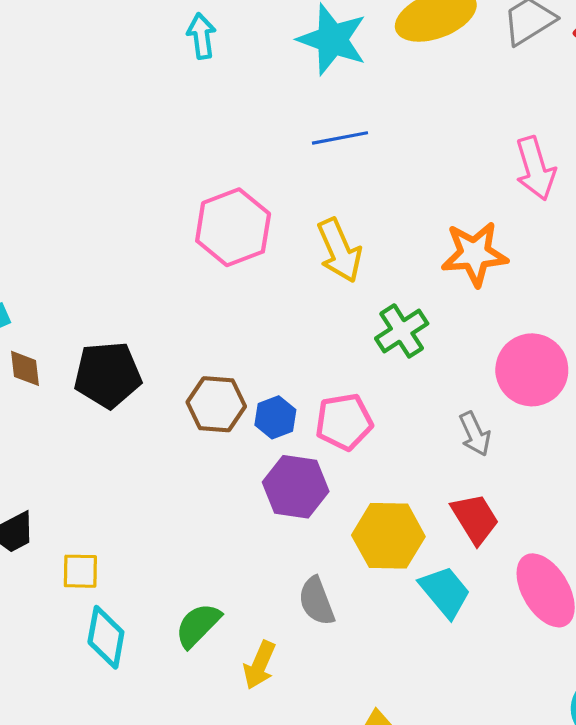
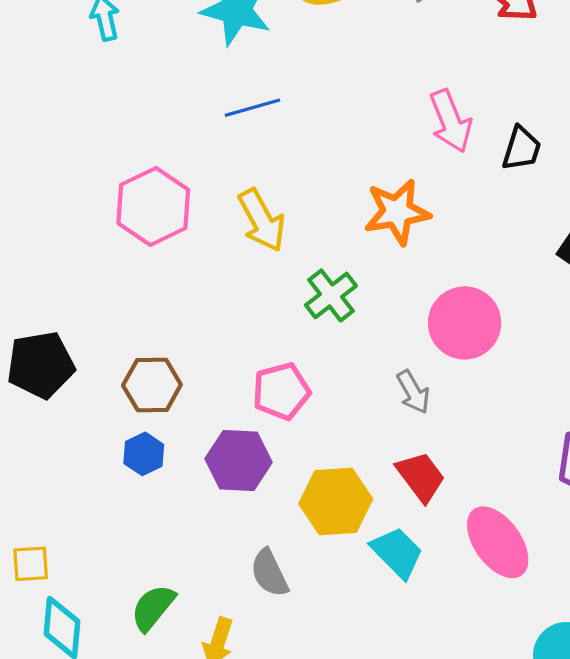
blue hexagon: (275, 417) -> (144, 454), moved

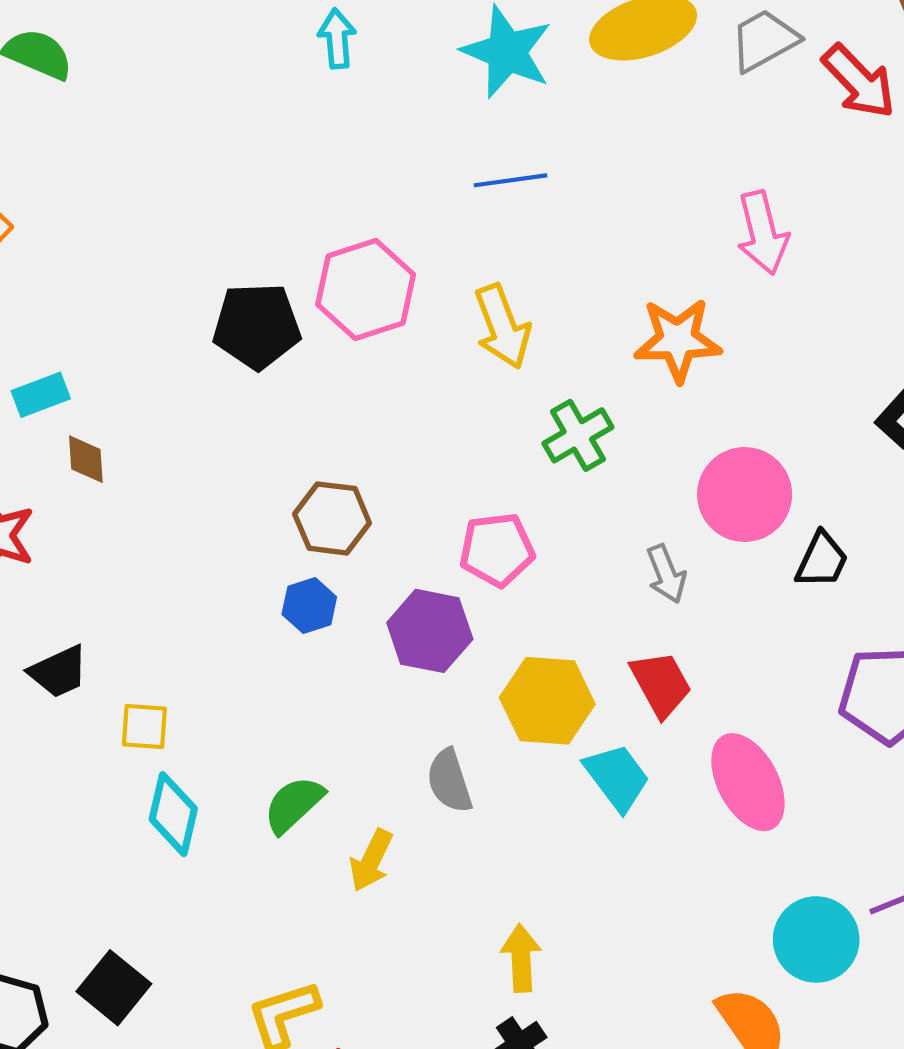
black trapezoid: (521, 148) -> (822, 560), moved
black pentagon: (41, 365) -> (257, 326), moved

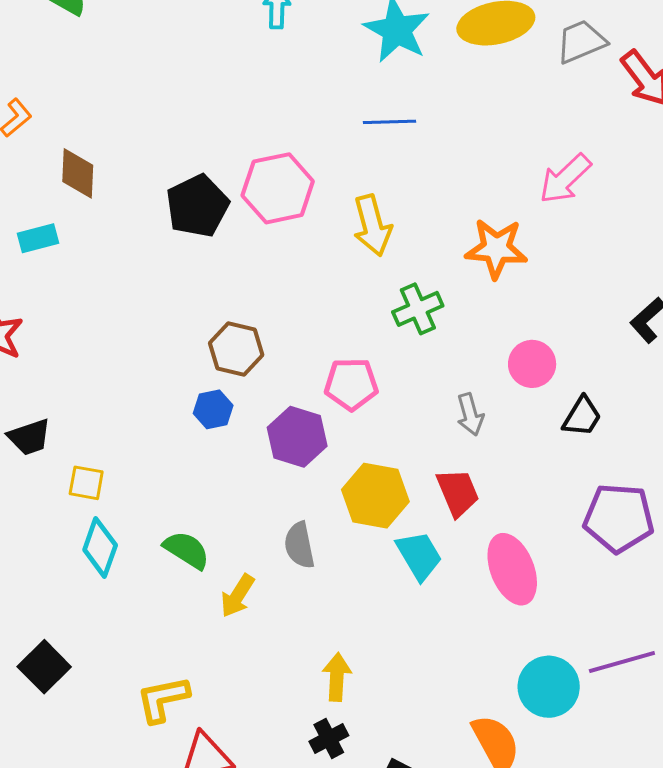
pink arrow: (763, 233) -> (565, 179), turned 54
black pentagon: (257, 326) -> (197, 206), turned -30
brown diamond: (86, 459) -> (78, 173), moved, size x1.4
pink circle: (745, 495) -> (532, 364), size x0.7
green semicircle: (294, 805) -> (187, 550), turned 69

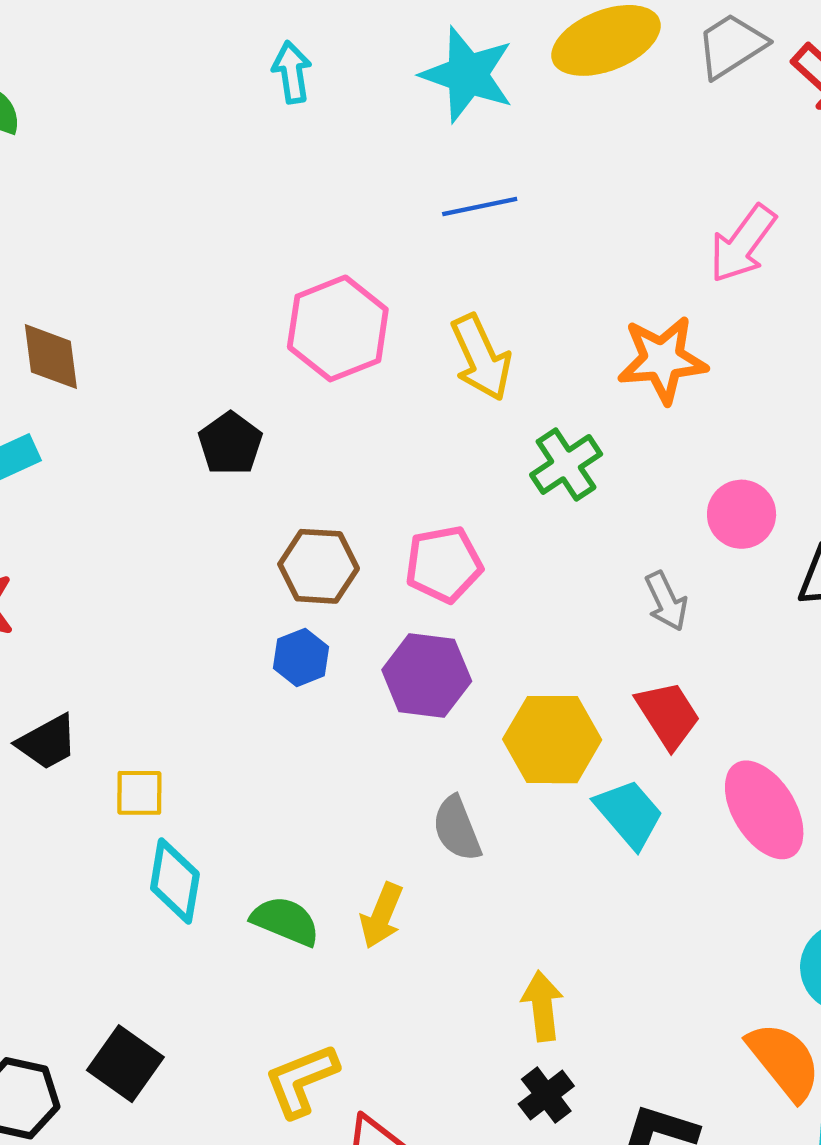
black pentagon: (197, 206) -> (230, 444), moved, size x0.7
pink pentagon: (351, 384) -> (444, 564), moved
green semicircle: (187, 550) -> (285, 921), moved

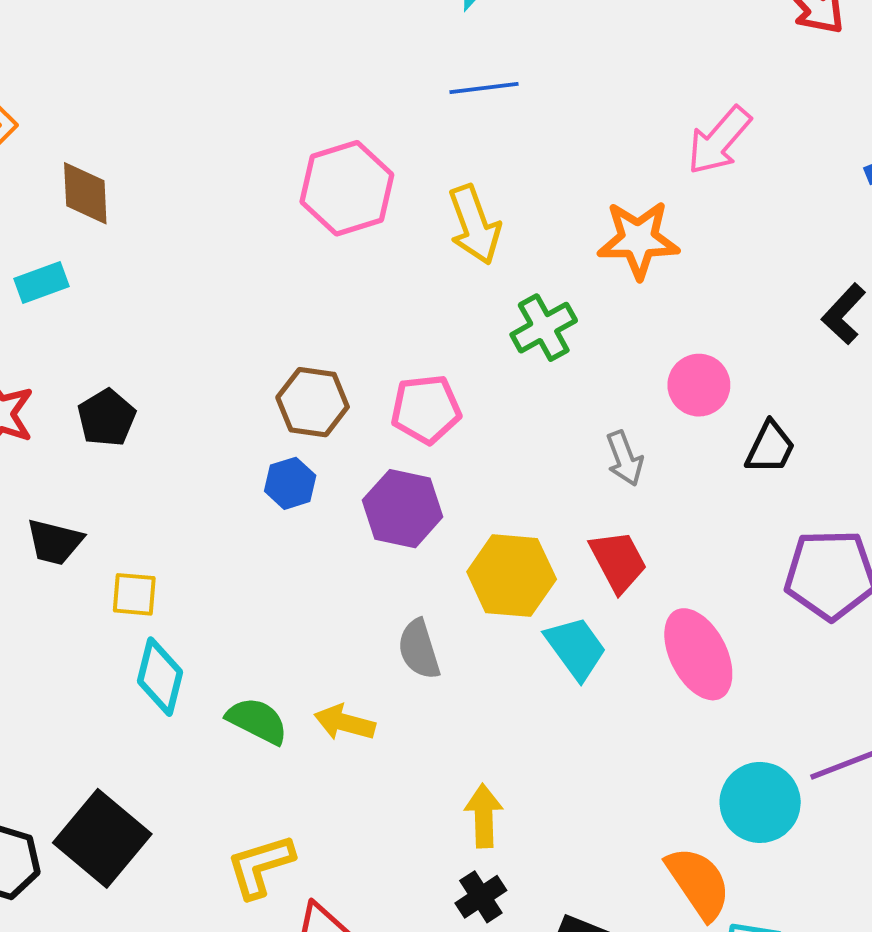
black pentagon: (230, 444) -> (107, 418), moved
black trapezoid: (47, 742) -> (55, 542), turned 38
yellow arrow: (382, 916) -> (345, 723), turned 78
black square: (125, 1064) -> (102, 838), size x1.4

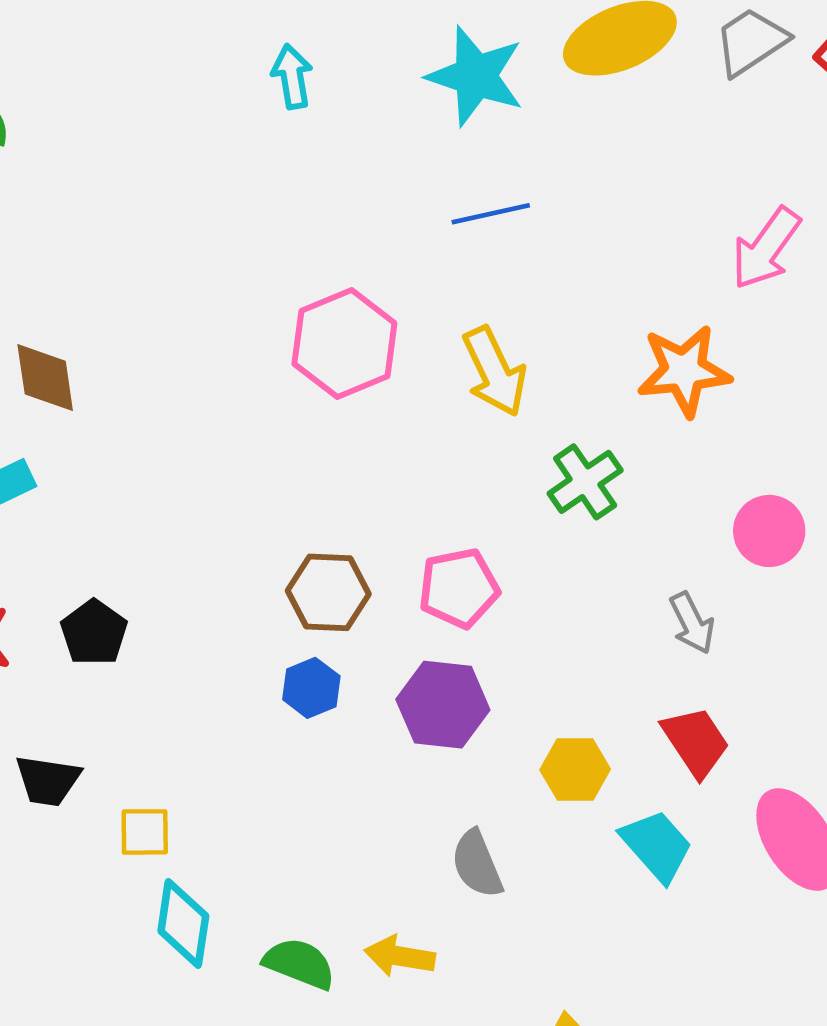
yellow hexagon: (512, 576) -> (575, 770), size x0.7

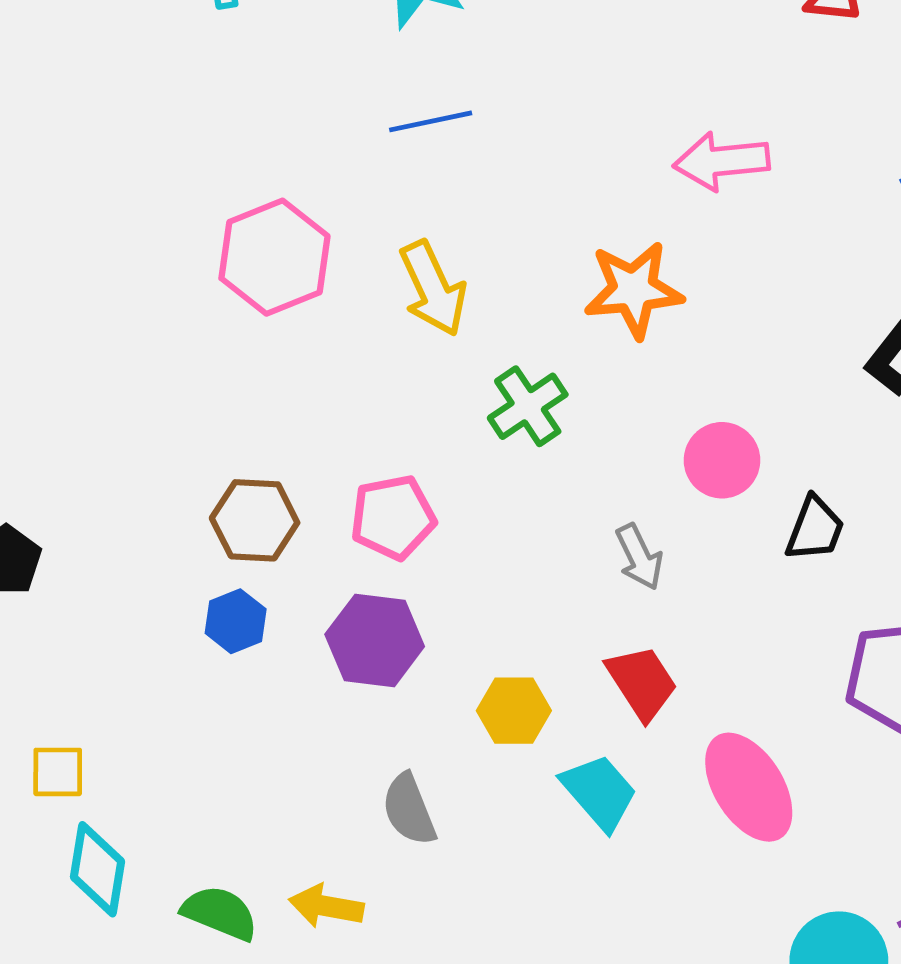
pink arrow: (766, 248) -> (722, 161), turned 48

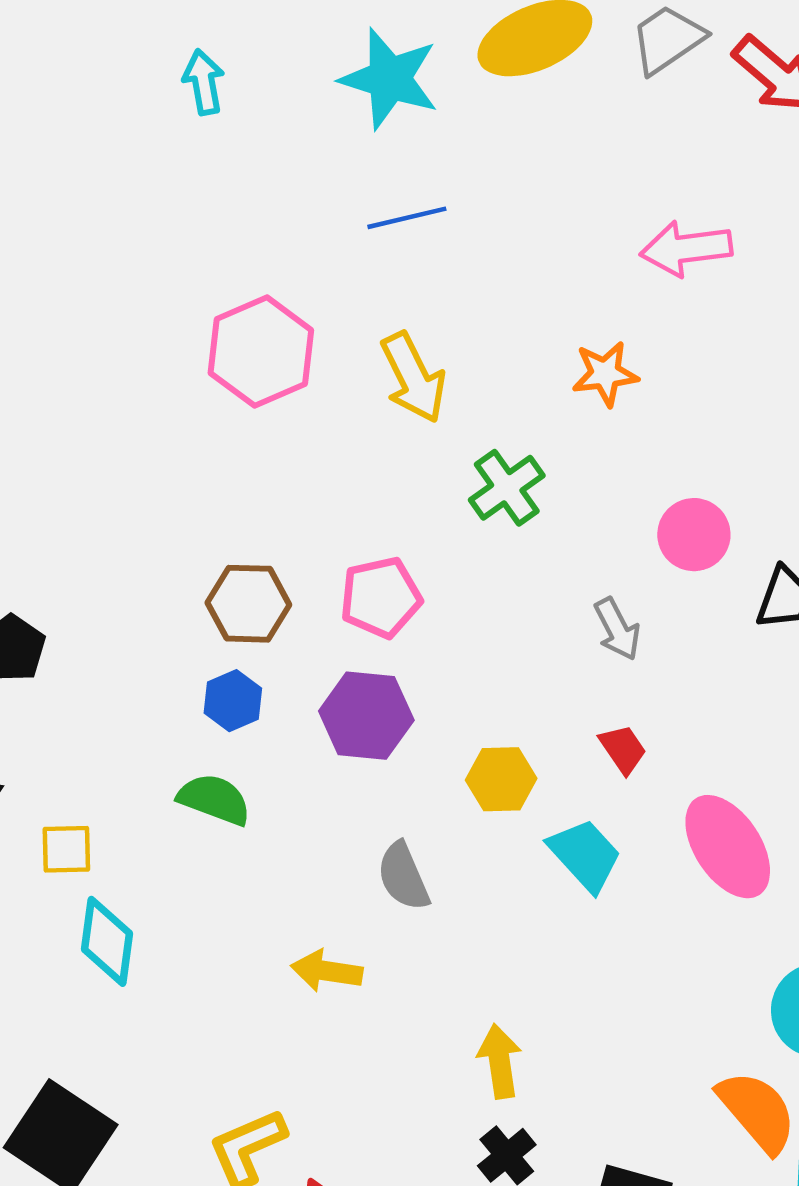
orange star: (634, 290) -> (605, 374), size x0.7
red trapezoid: (642, 683) -> (623, 749), size x0.7
green semicircle: (220, 913) -> (214, 799), moved

